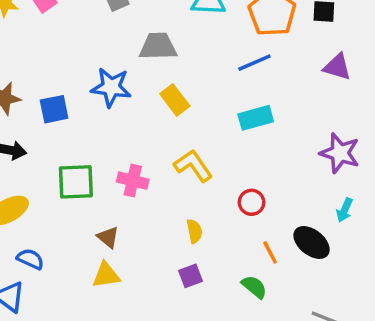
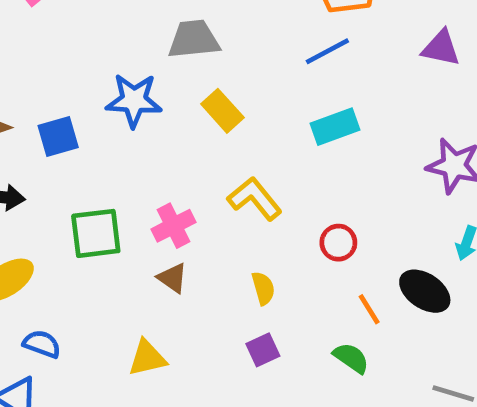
pink cross: (133, 181) -> (174, 226), turned -36
brown triangle: (108, 237) -> (172, 278), moved

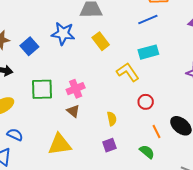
blue square: (58, 136) -> (29, 46), turned -30
yellow L-shape: (255, 199) -> (128, 72), moved
yellow triangle: (147, 358) -> (60, 144), size x1.4

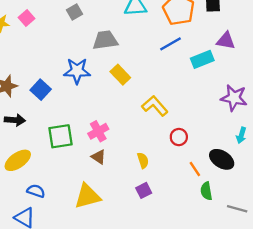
cyan rectangle: (148, 52) -> (202, 59), moved
green semicircle: (147, 152) -> (206, 191), moved, turned -133

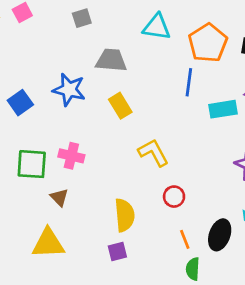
blue line: (171, 44) -> (189, 82), turned -65
pink cross: (98, 131) -> (71, 156), moved, turned 30
brown triangle: (99, 157) -> (59, 197), moved
black ellipse: (222, 159) -> (220, 235), turned 65
yellow semicircle: (143, 160) -> (125, 215), size x1.6

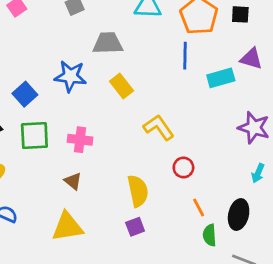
green square: (32, 164) -> (34, 135), moved
black ellipse: (220, 235) -> (239, 215), moved

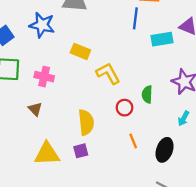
yellow rectangle: (121, 86) -> (80, 51), moved, turned -36
yellow triangle: (67, 227) -> (47, 154), moved
green semicircle: (210, 235) -> (147, 94), moved

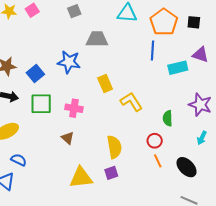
yellow rectangle: (80, 51) -> (105, 84), turned 48
red circle: (124, 108) -> (155, 141), moved
black ellipse: (165, 150) -> (187, 167), turned -60

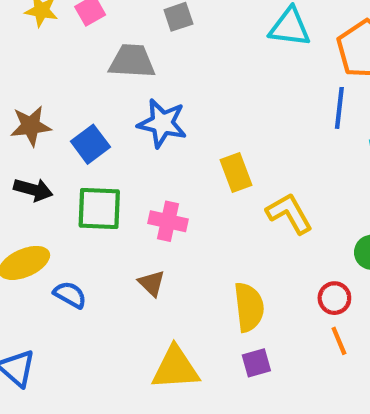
gray trapezoid: (97, 39) -> (132, 61), moved
blue semicircle: (19, 160) -> (70, 295), moved
purple square: (111, 173) -> (256, 363), moved

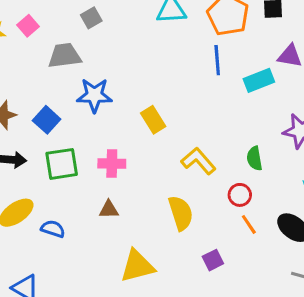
yellow L-shape: (289, 213) -> (198, 161), moved
brown triangle: (152, 283) -> (109, 210), turned -35
purple square: (256, 363) -> (213, 260), moved

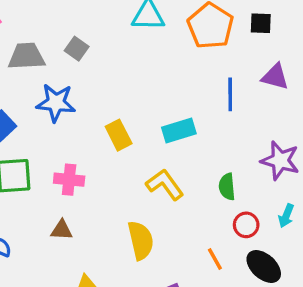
gray square: (91, 18) -> (77, 49), moved, turned -30
blue line: (217, 60) -> (230, 94), moved
cyan rectangle: (259, 80) -> (179, 131), moved
red circle: (240, 195) -> (246, 225), moved

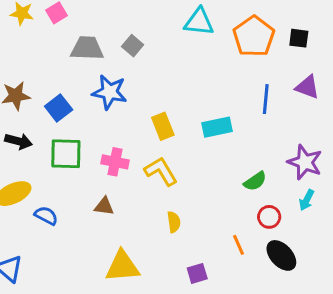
yellow L-shape: (165, 185) -> (161, 171), moved
green semicircle: (227, 187) -> (255, 181), turned -125
cyan arrow: (286, 216) -> (307, 200), moved
yellow semicircle: (141, 240) -> (174, 222), size x0.6

